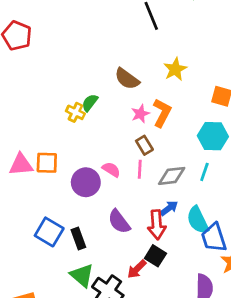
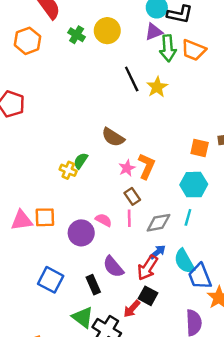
yellow star: (175, 69) -> (157, 87), moved
red arrow: (157, 225) -> (148, 268), turned 40
black rectangle: (78, 238) -> (93, 285), moved

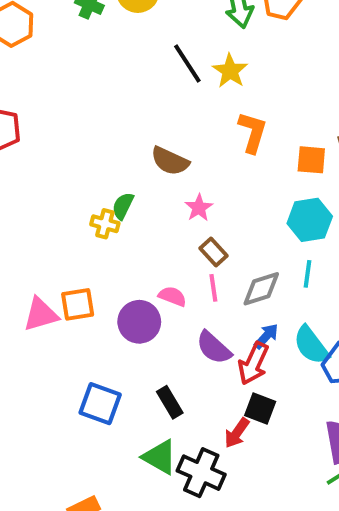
orange L-shape: (147, 166) -> (253, 132), moved
purple semicircle: (113, 267) -> (214, 348), moved

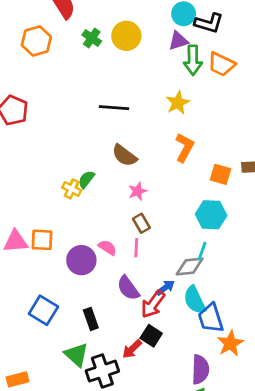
black line: (187, 63) -> (114, 108), moved, turned -64
gray diamond: (261, 289) -> (190, 266), moved
black cross: (201, 473) -> (102, 371), turned 36

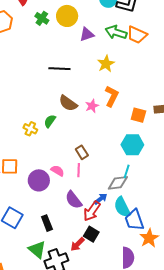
purple triangle: (178, 41) -> (87, 34), moved
green arrow: (193, 60) -> (116, 32), turned 110
green semicircle: (86, 179) -> (50, 121), moved
pink star: (138, 191) -> (92, 106), moved

